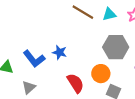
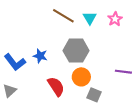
cyan triangle: (109, 14) -> (90, 18), turned -48
gray hexagon: (116, 47) -> (76, 51), moved

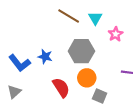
pink star: (115, 19) -> (116, 34), moved

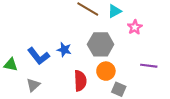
cyan triangle: (95, 18) -> (114, 11), turned 32
red semicircle: (61, 87) -> (80, 81), turned 30

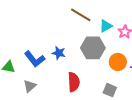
cyan triangle: (114, 11) -> (106, 26), moved
orange circle: (106, 71) -> (118, 62), moved

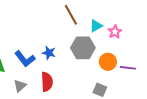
brown line: (81, 15) -> (71, 15), turned 30
red semicircle: (74, 82) -> (47, 82), moved

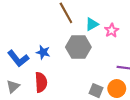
orange circle: (108, 62) -> (117, 89), moved

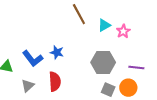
gray hexagon: (78, 47) -> (103, 62), moved

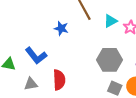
blue star: (57, 52) -> (61, 28), moved
gray triangle: (28, 86) -> (31, 84), turned 32

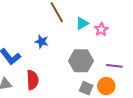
blue star: (61, 28) -> (42, 42), moved

